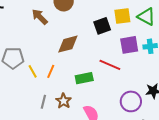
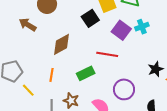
purple square: (129, 45) -> (121, 30), turned -30
yellow line: (33, 71) -> (28, 90), moved
purple circle: (131, 101) -> (124, 89), moved

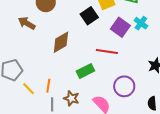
cyan cross: (142, 27) -> (141, 23), turned -32
orange line: (51, 75) -> (48, 86), moved

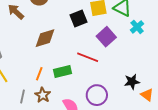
cyan cross: (141, 23) -> (137, 27), moved
orange line: (48, 86) -> (39, 74), moved

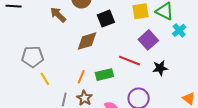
black square: (79, 19) -> (106, 19), moved
black star: (132, 82) -> (160, 68), moved

